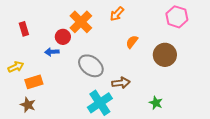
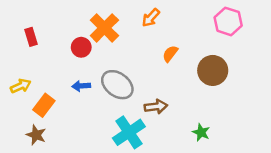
blue arrow: (52, 52) -> (81, 86), moved
orange rectangle: (34, 82) -> (44, 105), turned -36

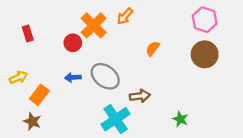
orange arrow: (151, 18) -> (125, 16), moved
brown circle: (213, 70) -> (205, 54), moved

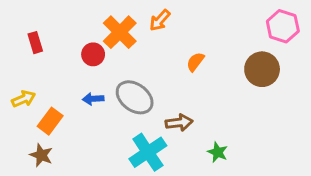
pink hexagon: (205, 20) -> (283, 26), moved
green star: (180, 119) -> (218, 152), moved

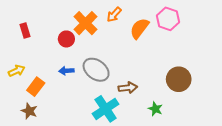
pink hexagon: (283, 26) -> (168, 19), moved
orange semicircle: (195, 62) -> (139, 28), moved, size x1.5
brown circle: (262, 69) -> (179, 79), moved

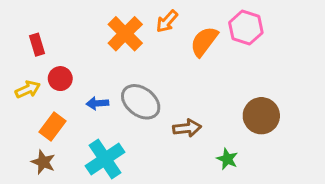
red circle: (66, 39) -> (60, 79), moved
yellow arrow: (17, 71) -> (28, 89), moved
cyan cross: (106, 109) -> (105, 159), moved

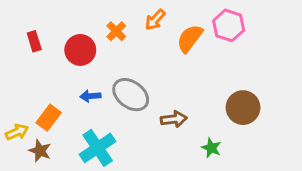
orange cross: (125, 34) -> (116, 31), size x0.6
red circle: (60, 79) -> (80, 50), moved, size x1.4
yellow arrow: (28, 89) -> (17, 132), moved

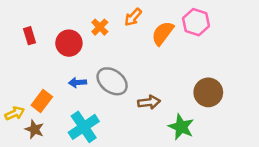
green star: (211, 148) -> (181, 127), size x1.5

